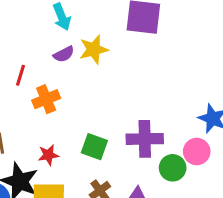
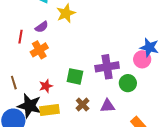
purple semicircle: (64, 54) -> (42, 27), moved
pink circle: (197, 151) -> (142, 59), moved

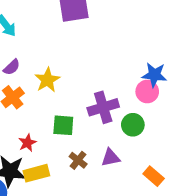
yellow star: (66, 13) -> (47, 80), moved

